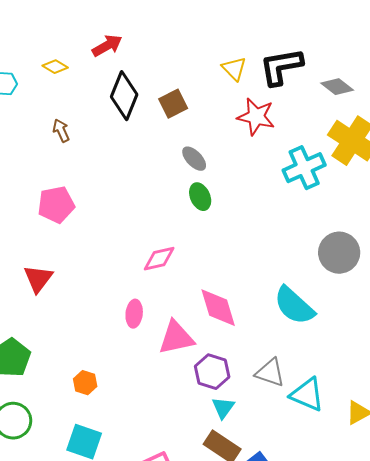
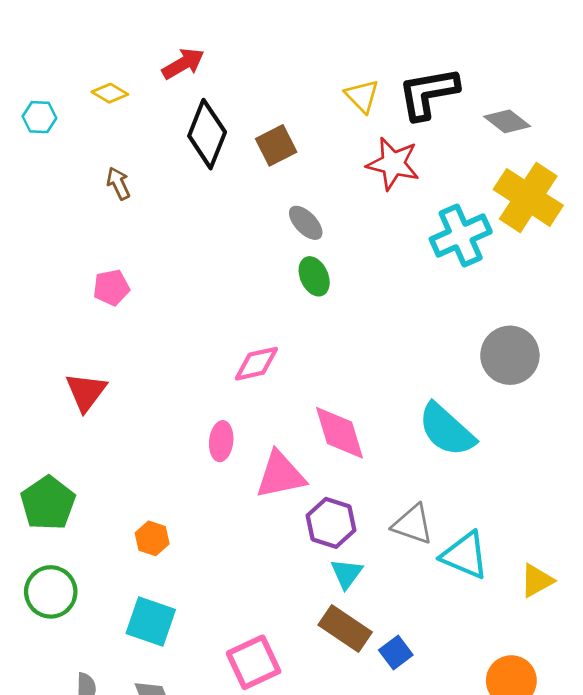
pink pentagon: (56, 205) -> (111, 288), size x0.7

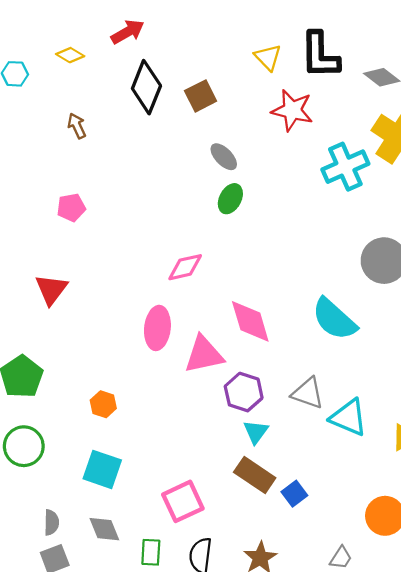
black L-shape: (428, 93) -> (320, 55), turned -81
green ellipse: (314, 276) -> (230, 199), turned 52
pink ellipse: (221, 441) -> (157, 328), size x1.4

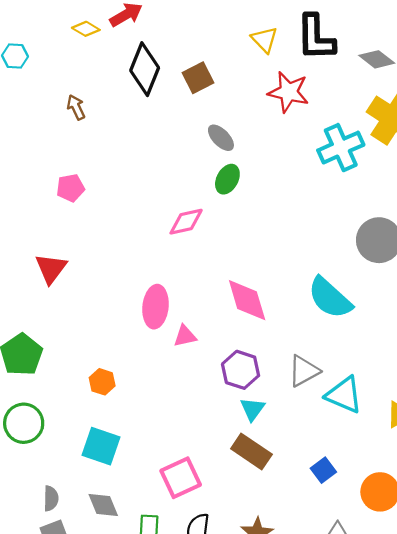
yellow diamond: (70, 55) -> (86, 29), moved
pink diamond: (185, 267) -> (186, 222), moved
pink triangle: (204, 354) -> (185, 336), moved, size x0.6
gray triangle: (308, 393) -> (304, 371), turned -48
blue square: (294, 494) -> (323, 470), moved

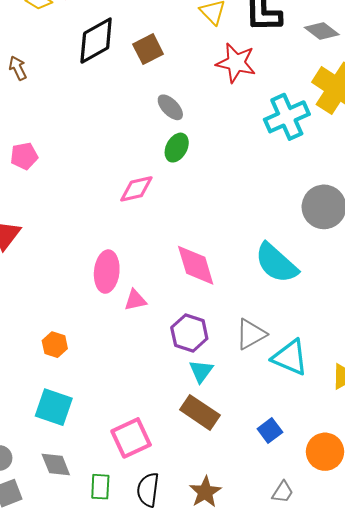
black diamond: (145, 69) -> (96, 41), turned 39
brown arrow: (76, 107) -> (18, 68), moved

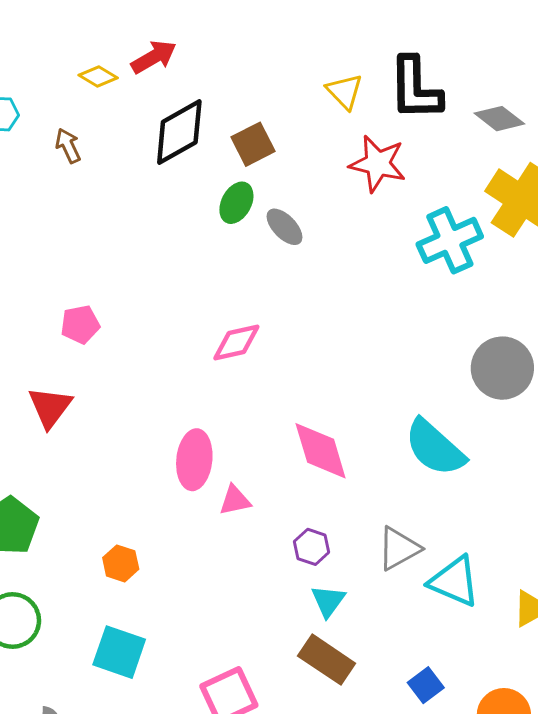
brown arrow: (18, 68) -> (68, 146), moved
green ellipse: (177, 148) -> (236, 203), moved
pink pentagon: (24, 156) -> (80, 324), moved
purple hexagon: (189, 333) -> (312, 547), size x0.7

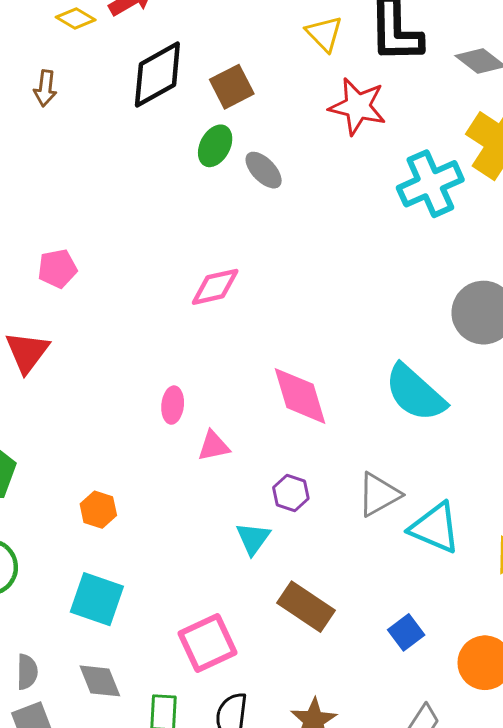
brown arrow: (68, 146) -> (45, 88), turned -148
pink ellipse: (194, 460) -> (173, 405), size x0.6
cyan triangle: (328, 601) -> (253, 538), moved

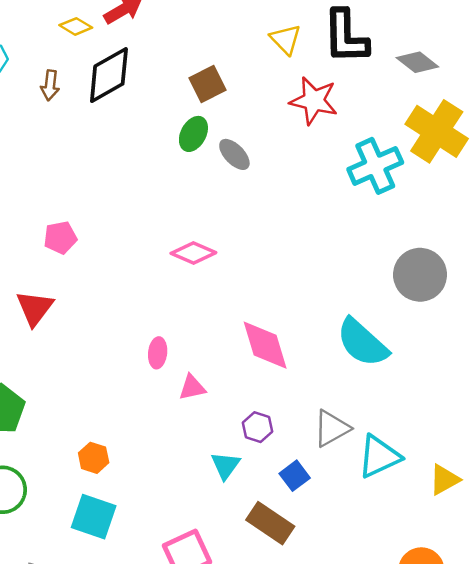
black diamond: (157, 75) -> (109, 75), moved
pink diamond: (215, 287) -> (193, 253), turned 36
orange hexagon: (98, 510) -> (94, 458), moved
cyan triangle: (435, 528) -> (379, 457), turned -48
blue square: (406, 632) -> (295, 476), moved

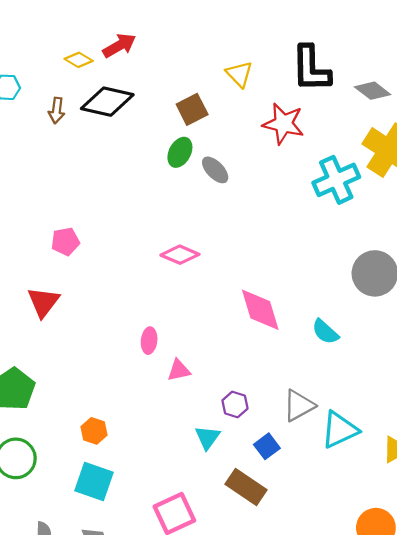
yellow triangle: (286, 39) -> (239, 74), moved
black diamond: (109, 75) -> (107, 102), turned 42
cyan semicircle: (362, 343) -> (325, 332), size x0.6
pink diamond: (265, 345) -> (260, 310), moved

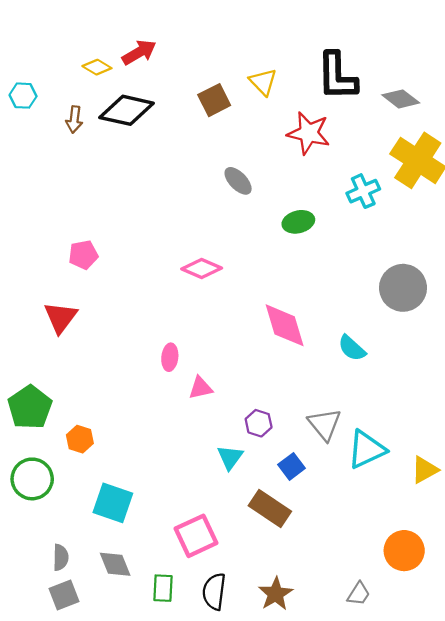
brown square: (192, 109) -> (214, 100), moved
green ellipse: (180, 152) -> (298, 222), moved, turned 48
cyan cross: (336, 180) -> (363, 191), size x0.7
gray triangle: (299, 406) -> (325, 424), turned -40
orange hexagon: (94, 431) -> (80, 439), moved

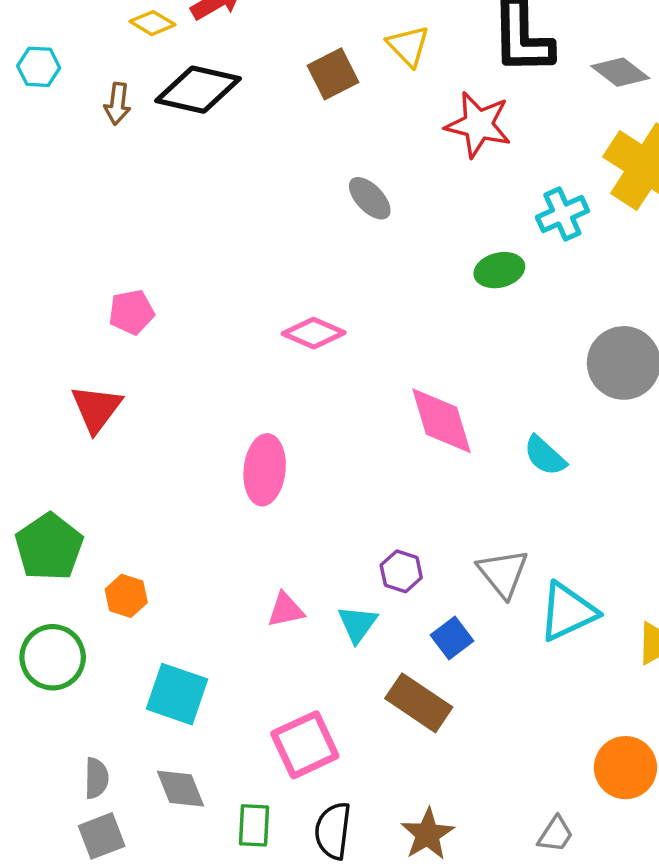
green ellipse: (298, 222) -> (499, 270), moved
pink ellipse: (170, 357) -> (265, 470), size x1.6
pink triangle: (201, 388) -> (286, 610), moved

